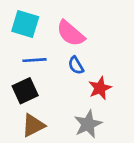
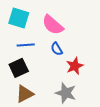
gray star: (88, 124) -> (66, 93), turned -30

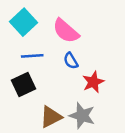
cyan square: (19, 18) -> (23, 22), turned 30
brown triangle: (25, 94) -> (51, 117), moved

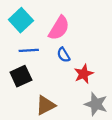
pink semicircle: (66, 31) -> (59, 28), turned -100
gray star: (82, 116) -> (96, 104), moved

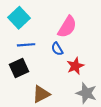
pink semicircle: (59, 28) -> (67, 27), moved

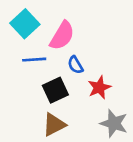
pink semicircle: (67, 27) -> (62, 36), moved
black square: (19, 68) -> (55, 90), moved

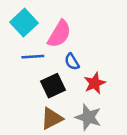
gray star: (114, 123) -> (88, 117), moved

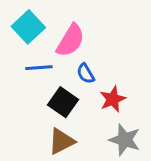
black square: (53, 86) -> (63, 102), turned -30
gray star: (88, 117) -> (125, 140), moved

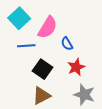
blue semicircle: (86, 74) -> (67, 44), moved

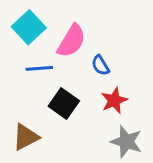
brown triangle: (42, 96) -> (26, 137), moved

